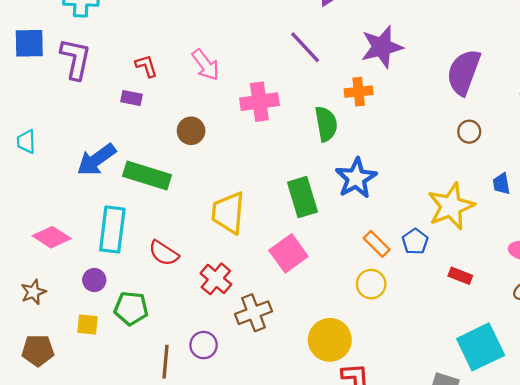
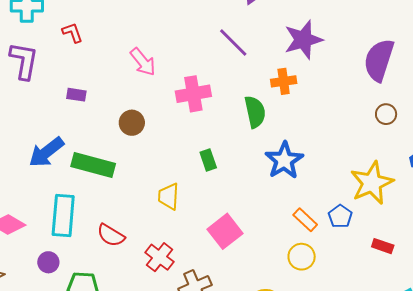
red L-shape: (146, 66) -> (72, 33), moved
green rectangle: (302, 197) -> (208, 160), moved, size x0.6
yellow trapezoid: (228, 213) -> (169, 196), size x0.7

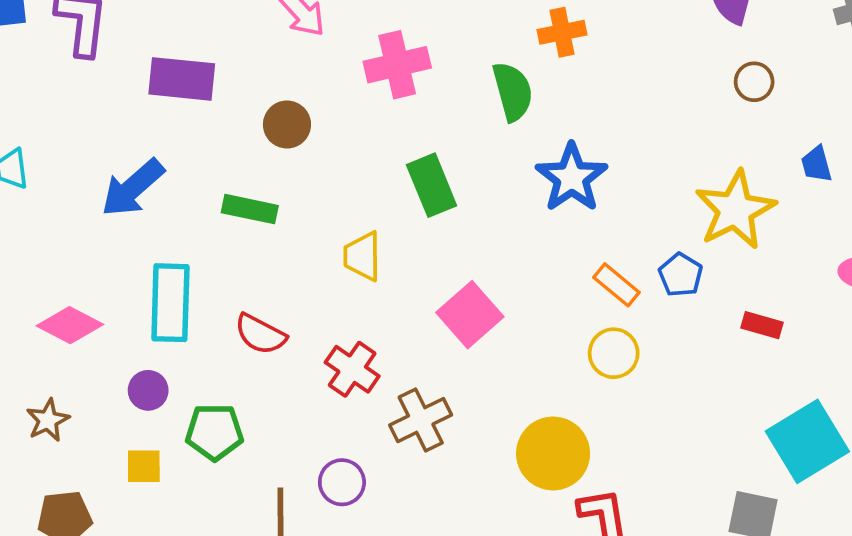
purple rectangle: (76, 95) -> (182, 79), size x1.8
green rectangle: (208, 160) -> (432, 185), size x1.5
green rectangle: (93, 165) -> (250, 209), moved, size x0.7

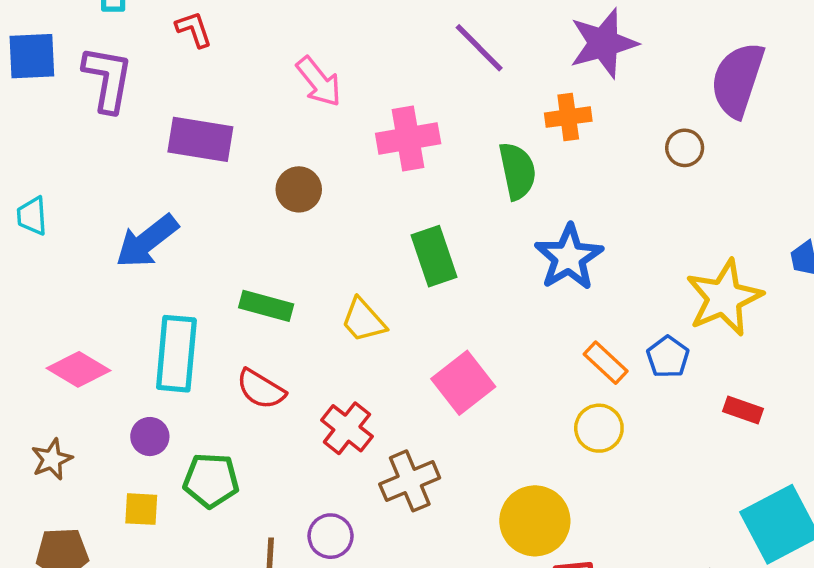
brown circle: (754, 82) -> (685, 148), moved
green rectangle: (250, 209) -> (266, 306), moved
yellow trapezoid: (362, 256) -> (363, 320), turned -45

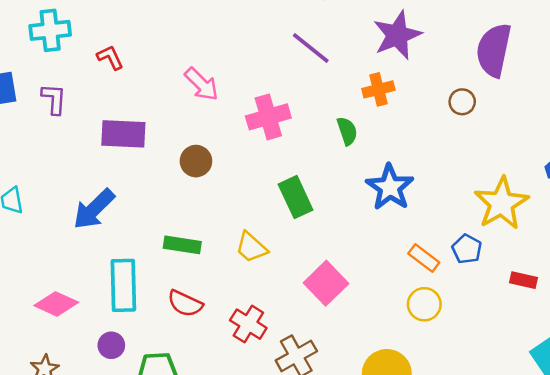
purple L-shape: (108, 79) -> (54, 99), size x0.7
green semicircle: (517, 171) -> (347, 131), size x0.7

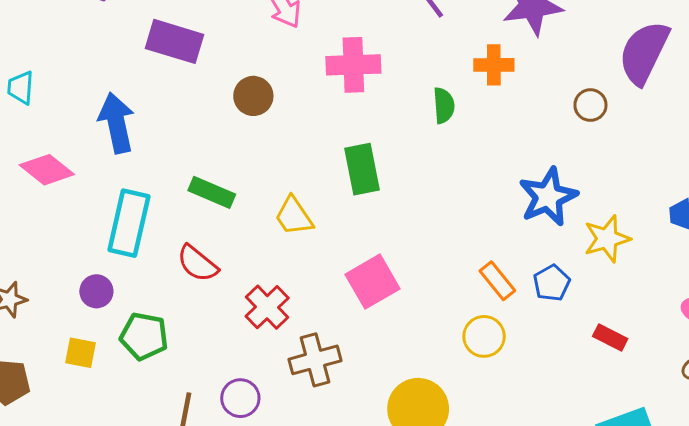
blue star: (390, 187) -> (548, 197), moved
yellow star: (501, 203) -> (607, 239), size x0.7
blue arrow: (94, 209) -> (117, 123), turned 108
pink diamond: (56, 304) -> (47, 170), moved

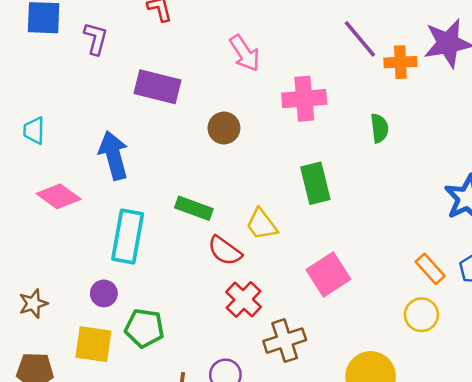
orange cross: (494, 65) -> (400, 62), moved
red semicircle: (197, 263) -> (225, 251), moved
yellow square: (81, 353) -> (93, 344), size x1.5

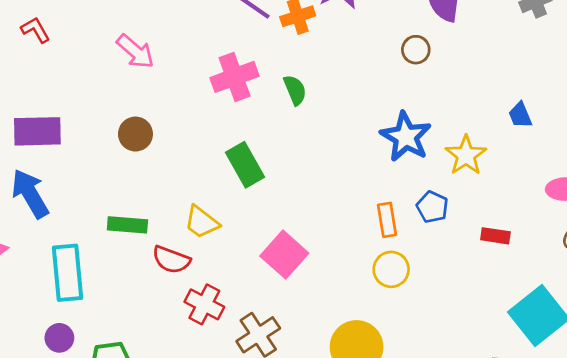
purple rectangle: (158, 87) -> (37, 131), moved
pink cross: (304, 99) -> (235, 77), moved
orange rectangle: (430, 269) -> (387, 220), turned 48

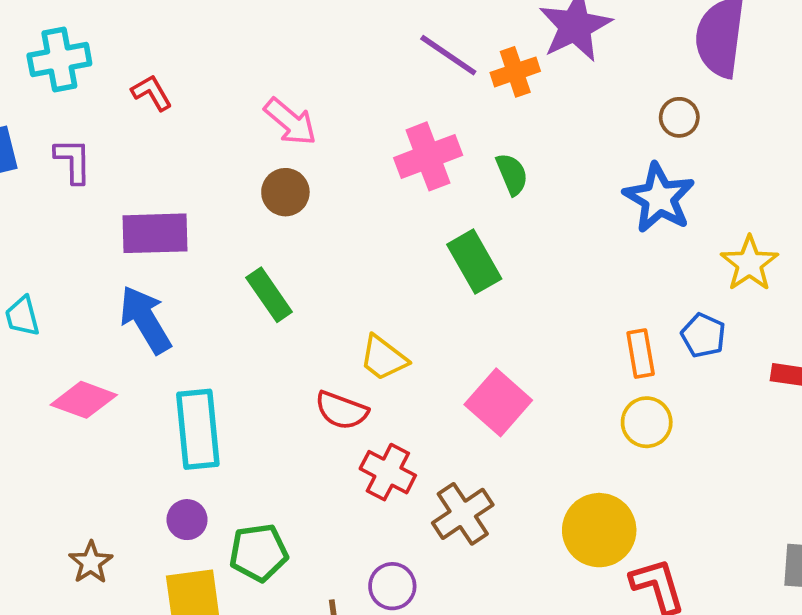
brown circle: (135, 134) -> (285, 192), moved
blue star: (406, 137) -> (659, 198), moved
green rectangle: (245, 165) -> (474, 262), moved
green rectangle: (127, 225) -> (269, 295), moved, turned 51

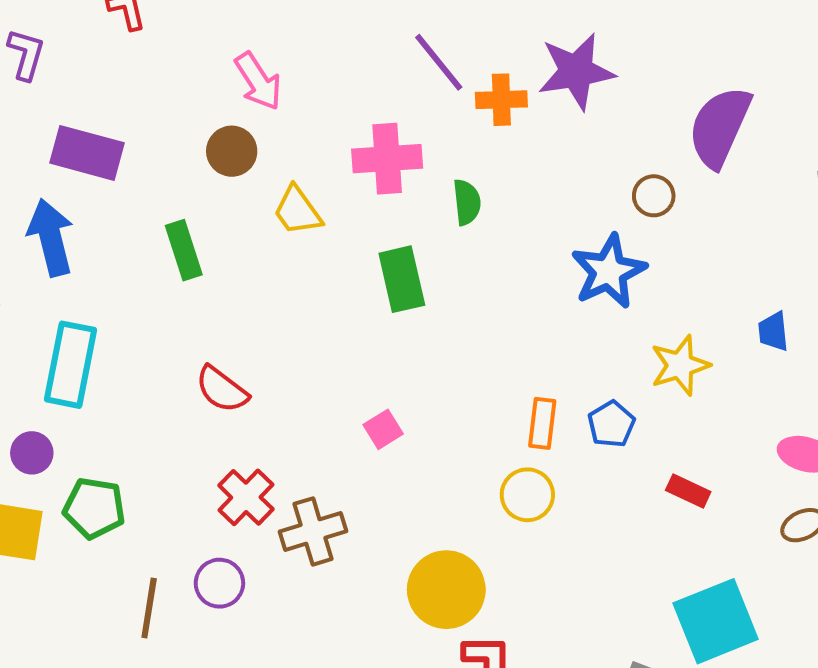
yellow trapezoid: (383, 358) -> (298, 211), moved
pink square: (498, 402) -> (383, 429), size x0.6
red cross: (388, 472) -> (246, 497), moved

